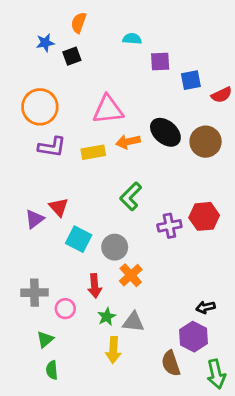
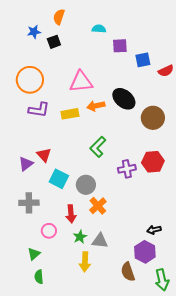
brown circle: (206, 142) -> (153, 118), moved
gray cross: (35, 293) -> (29, 203), moved

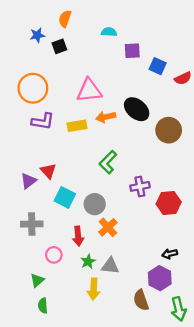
blue square: (143, 60) -> (158, 66), turned 35
red hexagon: (153, 162) -> (169, 203), moved

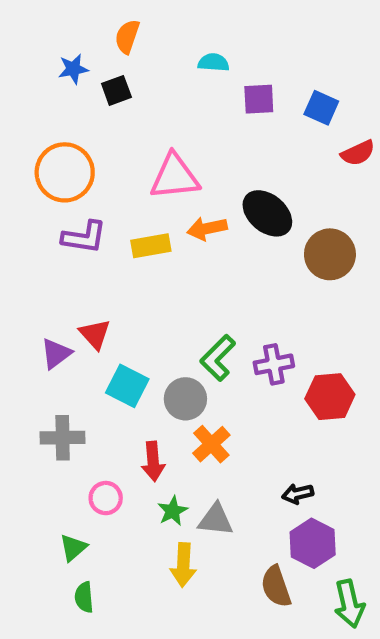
blue square: (158, 66) -> (321, 108), moved
green L-shape: (108, 162) -> (218, 358), moved
black arrow: (170, 254) -> (298, 494), moved

